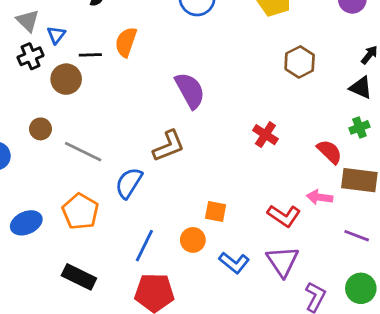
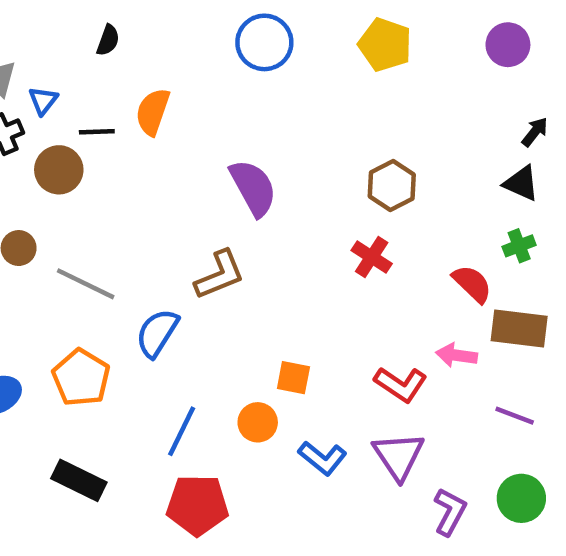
brown hexagon: (300, 62) -> (392, 185), moved

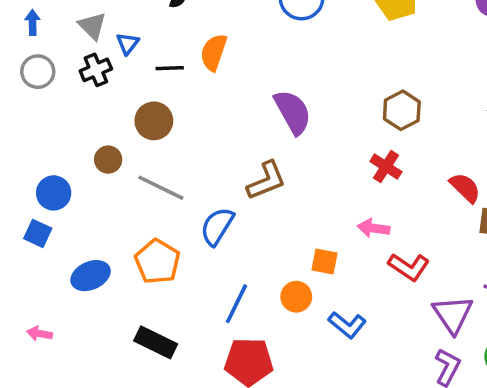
brown circle: (59, 170) -> (154, 121), moved
pink arrow: (457, 355) -> (374, 228), moved
purple triangle: (398, 456) -> (453, 314), moved

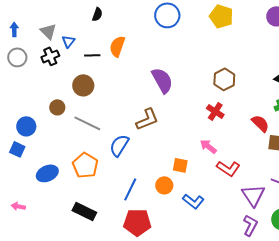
pink arrow: (374, 228) -> (208, 146), turned 30

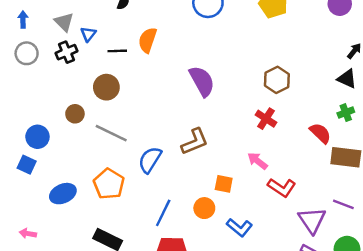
brown L-shape: (147, 119) -> (195, 142), moved

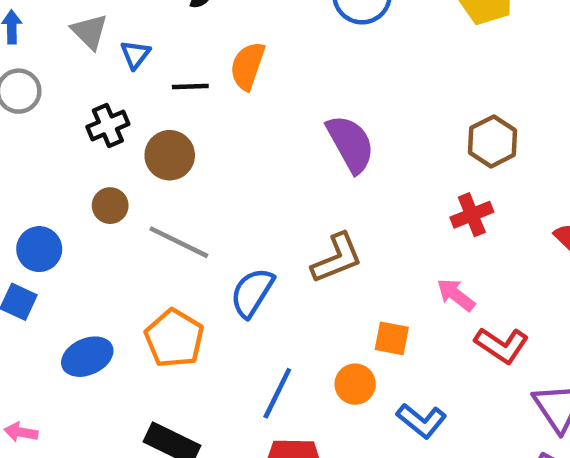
black cross: (66, 52) -> (108, 125), moved
red cross: (266, 119) -> (472, 215), turned 35

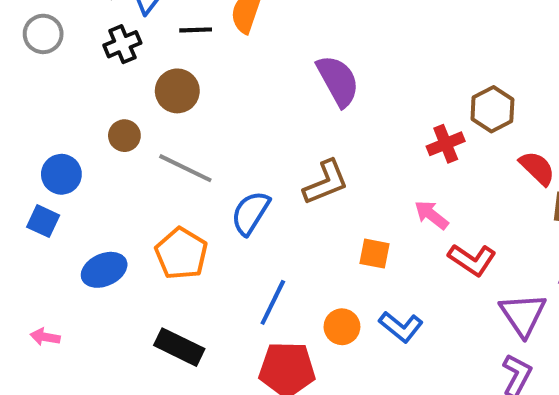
black cross: (108, 125) -> (122, 44), moved
brown hexagon: (492, 141) -> (492, 109), moved
orange circle: (355, 384) -> (342, 327), moved

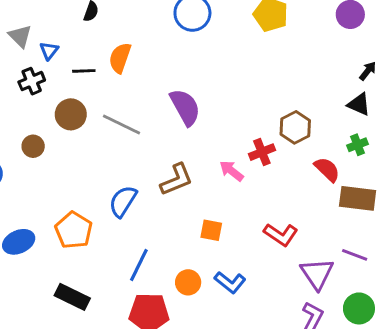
gray line: (185, 168) -> (121, 125), moved
pink arrow: (431, 215) -> (232, 171), moved

